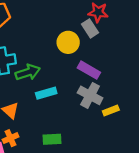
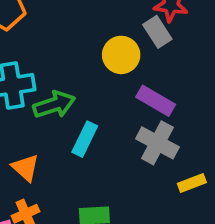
cyan rectangle: (46, 93) -> (85, 139), turned -48
yellow rectangle: (111, 110) -> (192, 183), moved

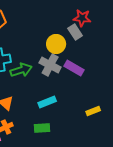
cyan rectangle: (85, 139) -> (47, 102), moved, turned 42
gray cross: (157, 143) -> (50, 65), moved

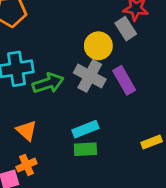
purple rectangle: (74, 68) -> (124, 80), turned 30
green rectangle: (42, 128) -> (85, 149), moved

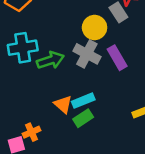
orange triangle: (27, 131) -> (63, 104), moved
green rectangle: (85, 149) -> (83, 118), turned -30

